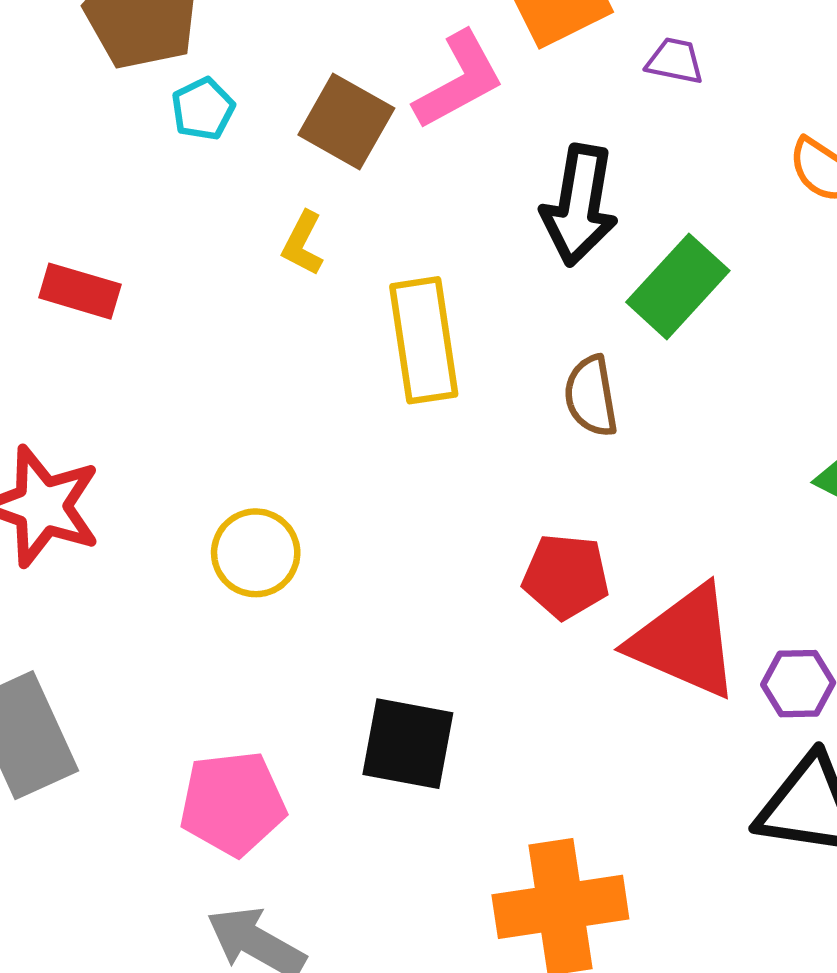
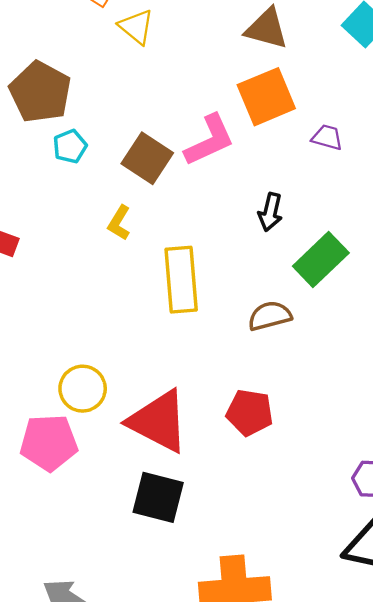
black arrow: (579, 205) -> (270, 212), size x0.6
brown semicircle: (591, 396) -> (270, 316), turned 81
red triangle: (685, 642) -> (158, 421), moved
pink pentagon: (233, 803) -> (49, 443), moved

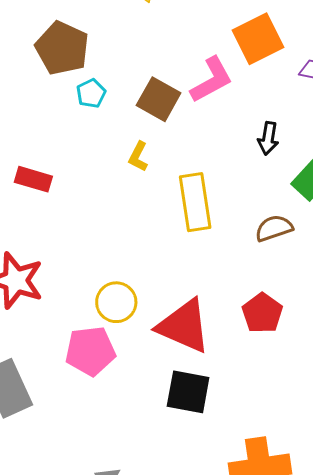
red pentagon: (250, 413) -> (262, 313), turned 30

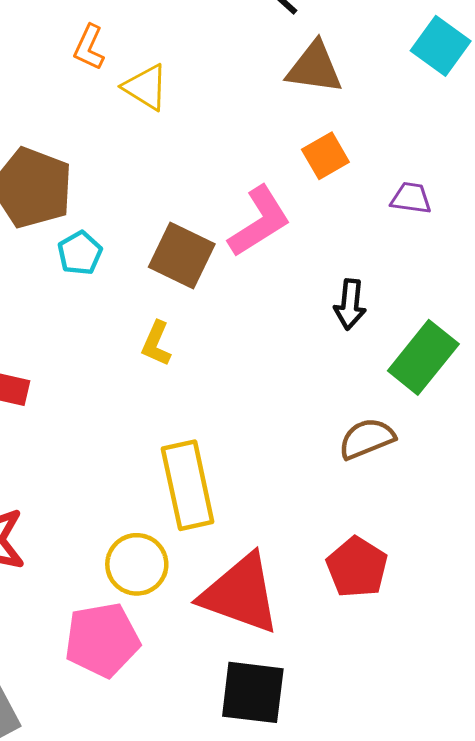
orange square: (258, 39) -> (325, 156), size x0.6
yellow rectangle: (195, 202) -> (188, 485), moved

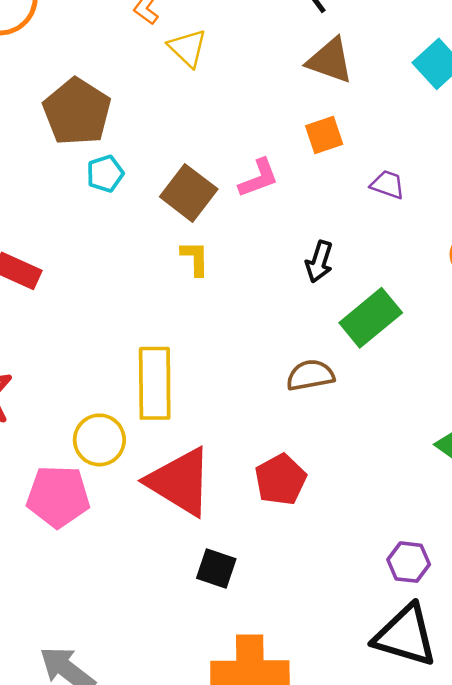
pink L-shape: (259, 222) -> (258, 178), size x0.7
yellow L-shape: (156, 344) -> (195, 258), moved, turned 144
black square: (253, 692) -> (216, 569), moved, size x0.7

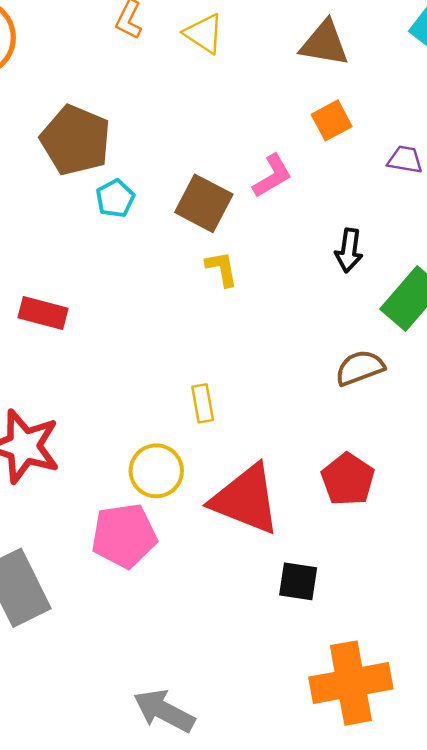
yellow triangle: (187, 48) -> (204, 34), moved
yellow rectangle: (155, 383) -> (203, 403), size x0.5

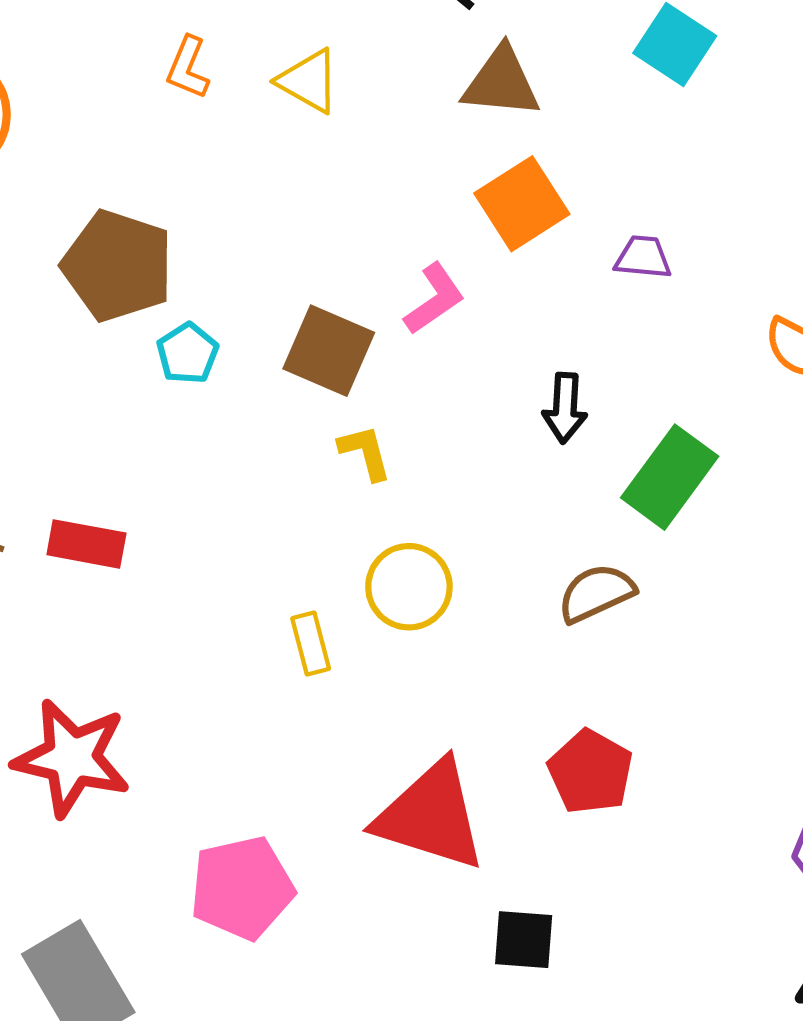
orange square: (332, 120) -> (522, 204), size x1.4
yellow rectangle: (203, 403) -> (311, 644), moved
yellow circle: (156, 471) -> (409, 587), moved

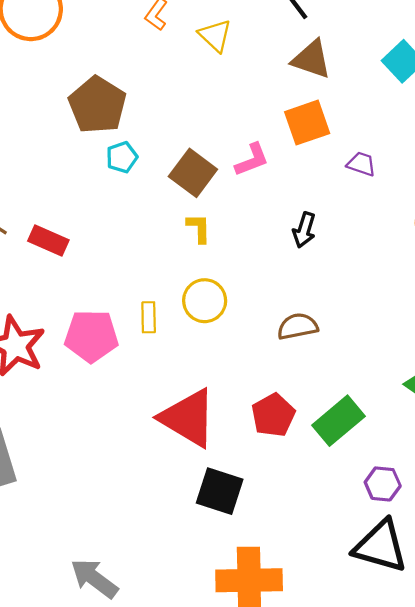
green rectangle: (670, 477) -> (339, 421), moved
pink pentagon: (242, 888) -> (91, 336), moved
black square: (524, 940) -> (220, 491), size x1.4

